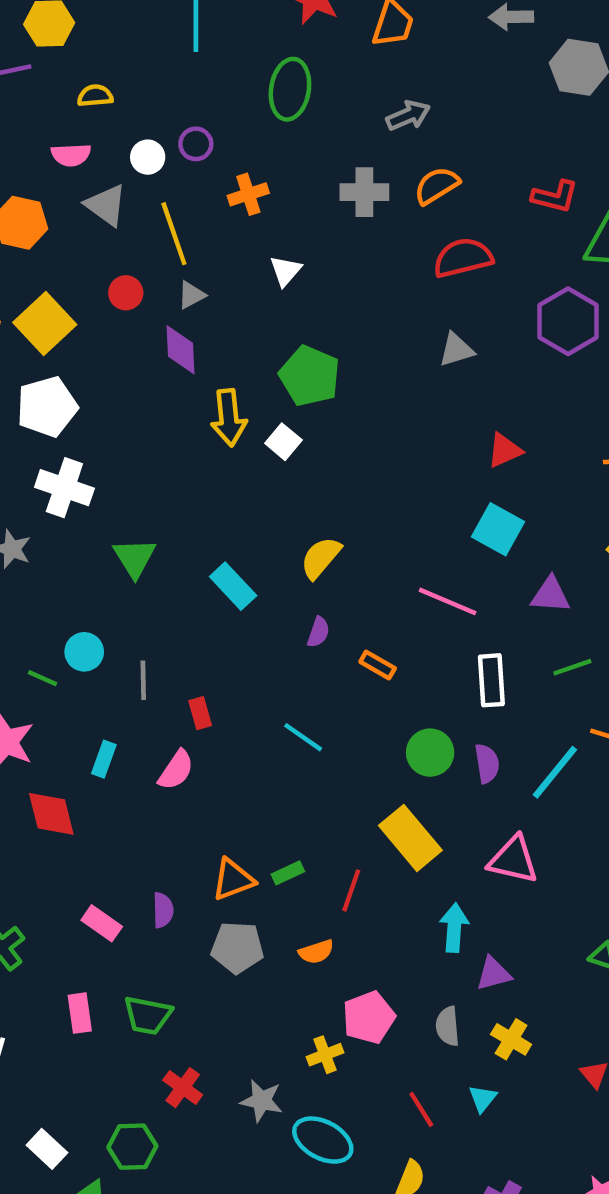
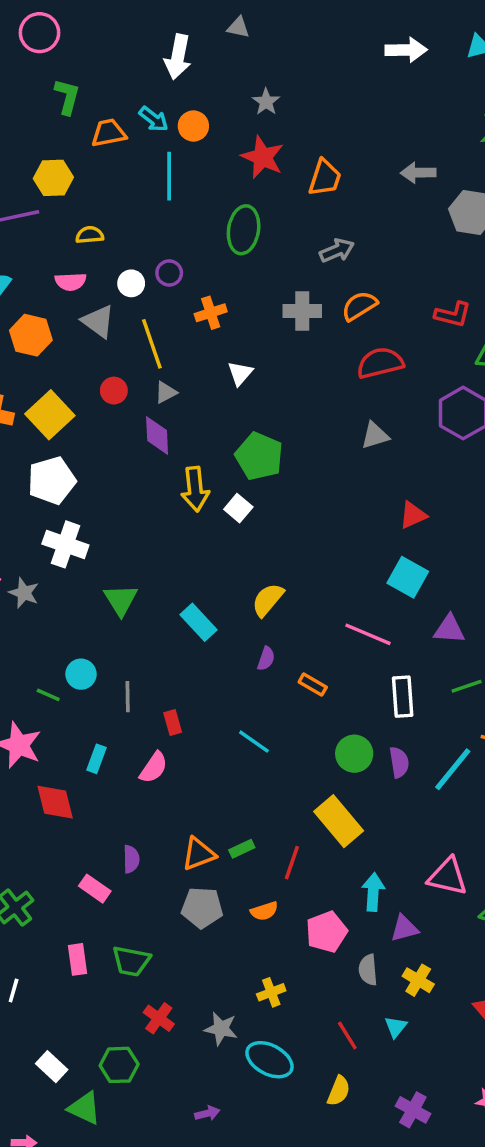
pink triangle: (513, 860) -> (448, 876), moved
purple semicircle: (163, 910) -> (131, 859), moved
pink pentagon: (369, 1017) -> (327, 932), moved

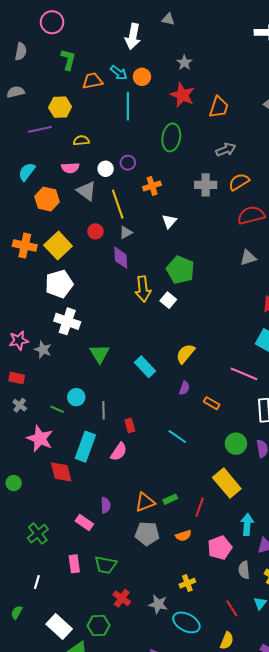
cyan rectangle: (97, 759) -> (85, 447), size x1.8
white rectangle: (52, 1067) -> (59, 627), size x1.4

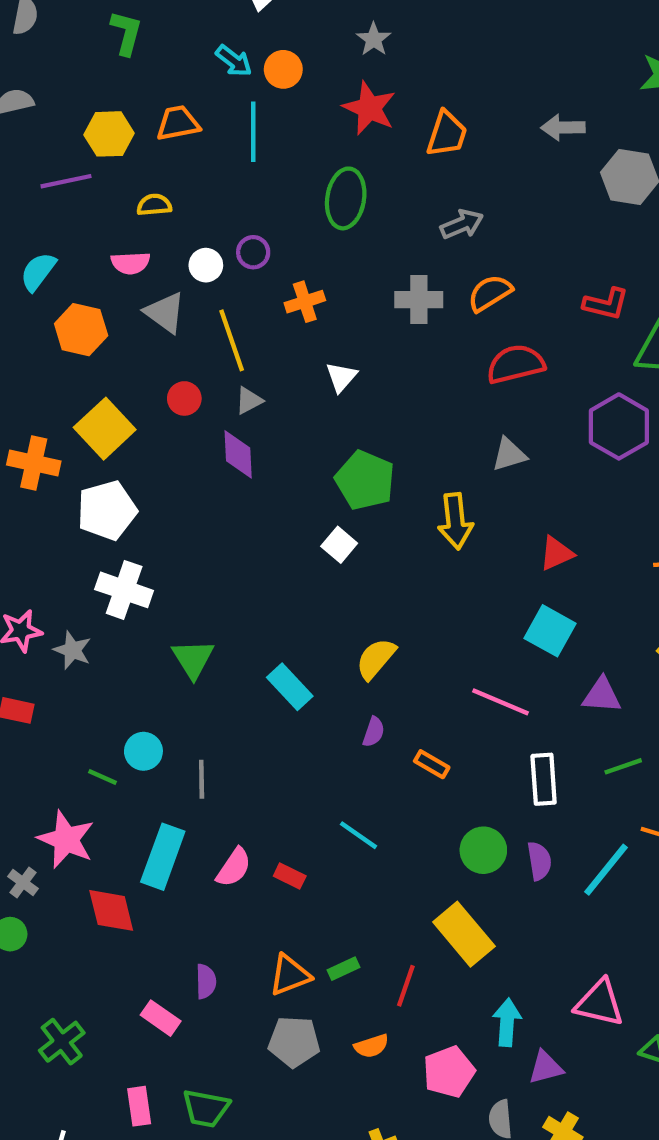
orange trapezoid: (92, 81) -> (178, 123), moved
orange cross: (25, 246) -> (34, 463), moved
yellow arrow: (143, 289) -> (455, 521), moved
gray cross: (20, 405) -> (23, 882), moved
red rectangle: (130, 425) -> (290, 876), moved, turned -48

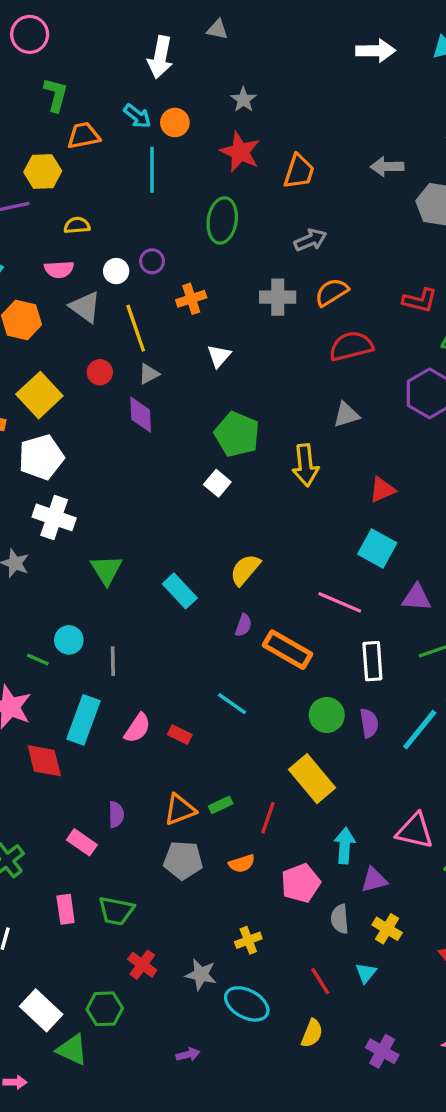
orange trapezoid: (178, 123) -> (83, 136), moved
orange rectangle: (432, 764) -> (288, 650), size x1.8

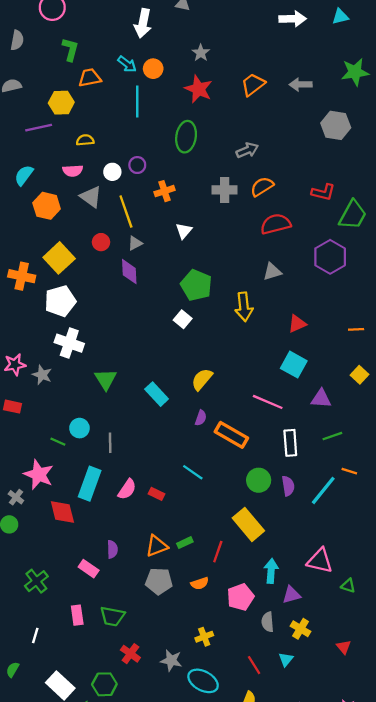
gray arrow: (387, 167) -> (301, 85), moved
orange trapezoid: (299, 171) -> (253, 85), moved, turned -145

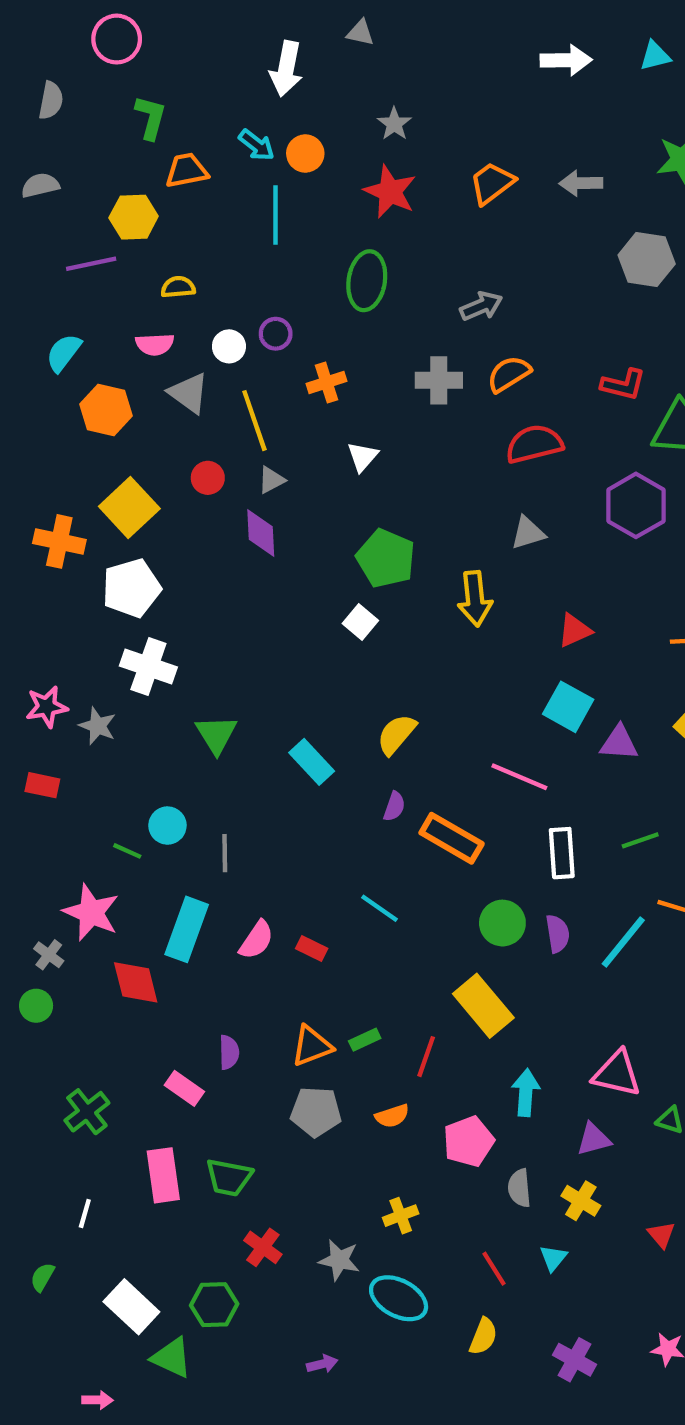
purple triangle: (321, 399) -> (619, 743), moved
purple triangle: (291, 595) -> (594, 1139), moved
pink rectangle: (77, 615) -> (163, 1175), size x1.4

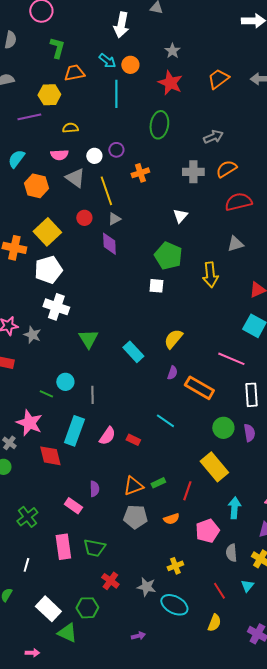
white triangle: (363, 457) -> (180, 216), moved
white square: (360, 622) -> (156, 286), turned -35

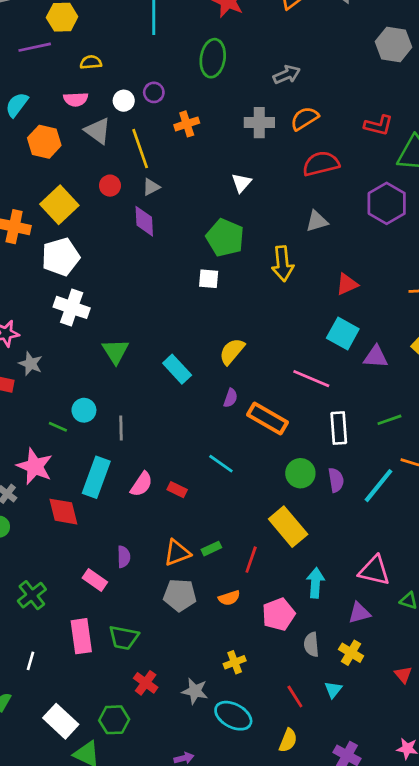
gray star: (32, 335) -> (31, 364), moved

